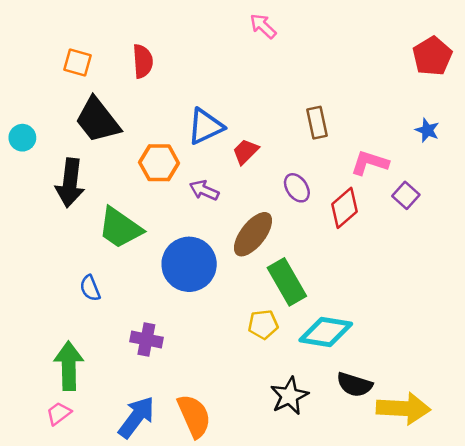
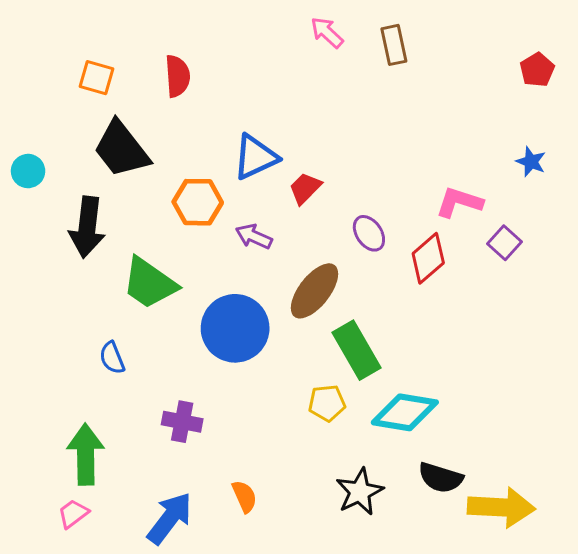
red pentagon: (432, 56) -> (537, 70), size x0.7
brown rectangle: (317, 123) -> (394, 45), moved
orange semicircle: (194, 416) -> (244, 496), moved, size x0.6

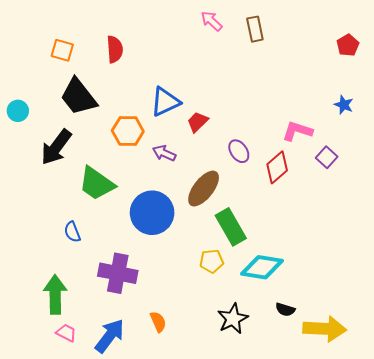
black arrow: (87, 227) -> (56, 147), turned 30
purple cross: (182, 422) -> (118, 273), size x1.5
black semicircle: (441, 478) -> (285, 310), size x0.7
pink trapezoid: (73, 514) -> (66, 333), moved, turned 65

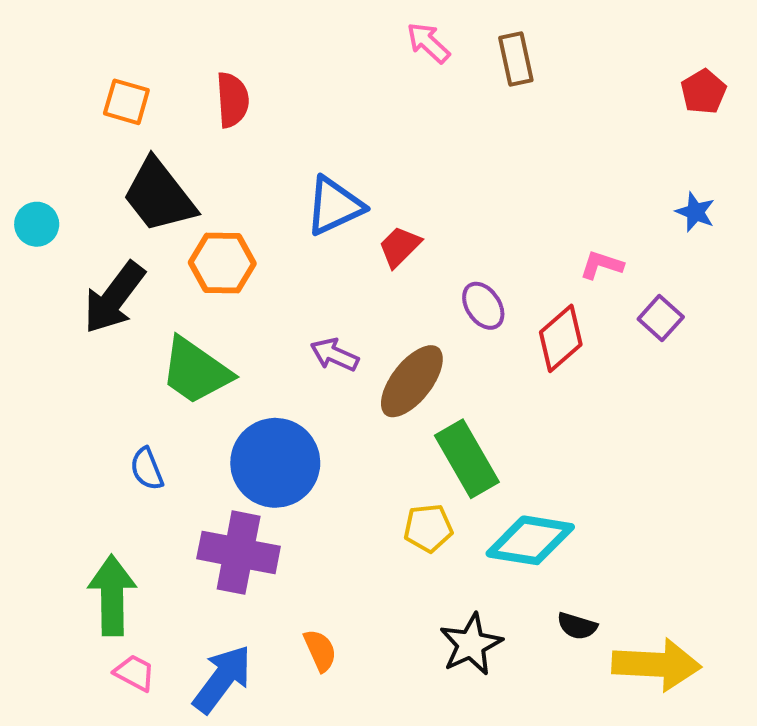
orange hexagon: (128, 131) -> (222, 263), moved
pink L-shape: (297, 131) -> (602, 265), size x0.7
purple arrow: (164, 153) -> (334, 355), moved
blue circle: (152, 213) -> (275, 463), moved

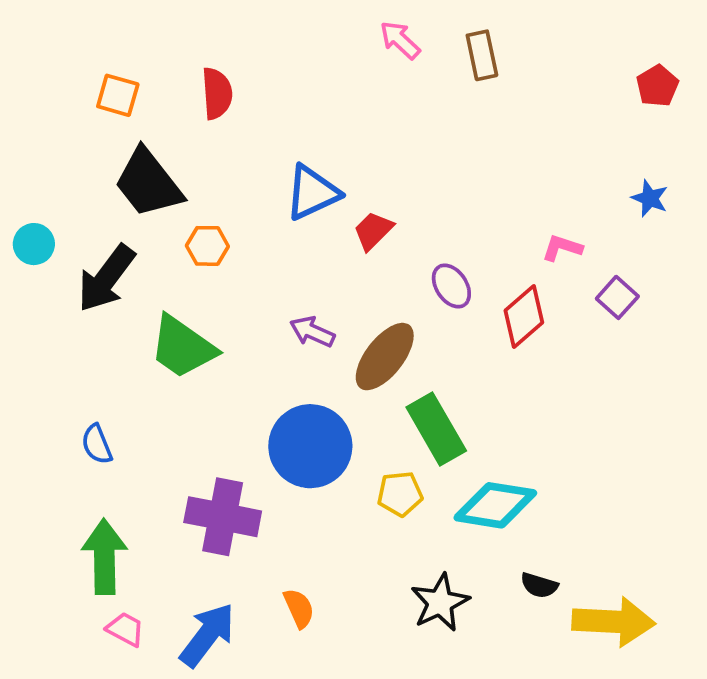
cyan circle: (37, 224) -> (34, 244), moved
orange hexagon: (222, 263) -> (207, 246), size x0.7
blue circle: (275, 463) -> (310, 446), moved
blue semicircle: (147, 469) -> (97, 444), moved

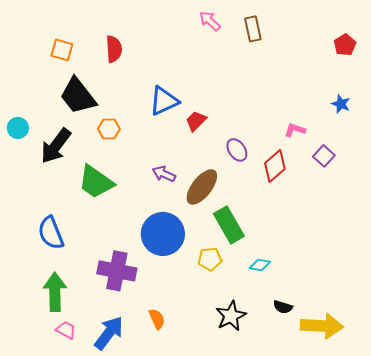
blue semicircle: (97, 444) -> (51, 233), size x1.6
cyan diamond: (495, 505) -> (260, 265), size x0.5

